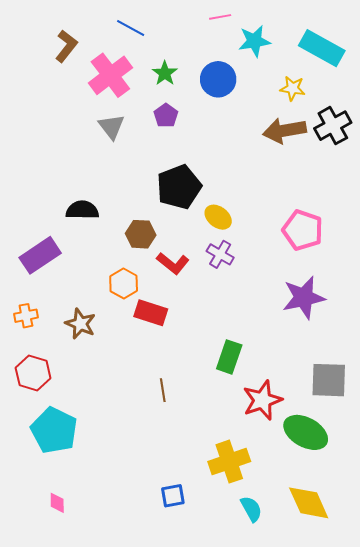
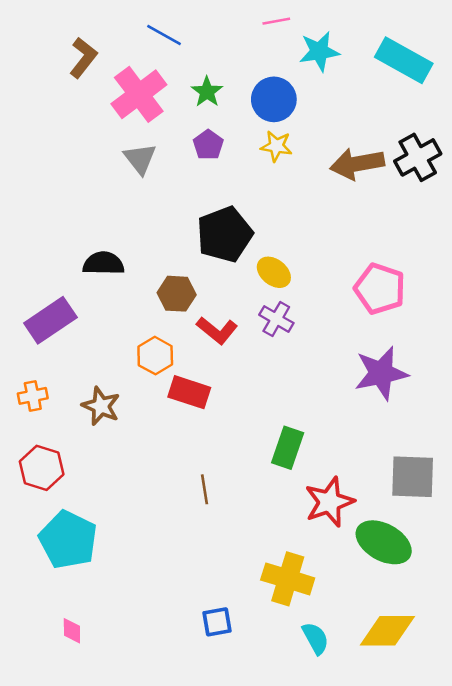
yellow star: (293, 88) -> (276, 146), moved
yellow cross: (229, 462) -> (288, 579), turned 36
yellow diamond: (309, 503) -> (387, 631), turned -66

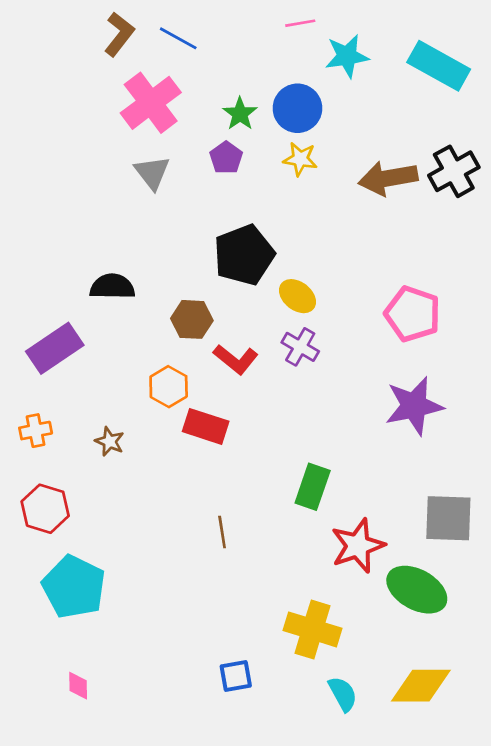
brown L-shape: (83, 58) -> (119, 34), moved
green star: (207, 92) -> (240, 114), moved
brown star: (101, 406) -> (110, 442), size x0.7

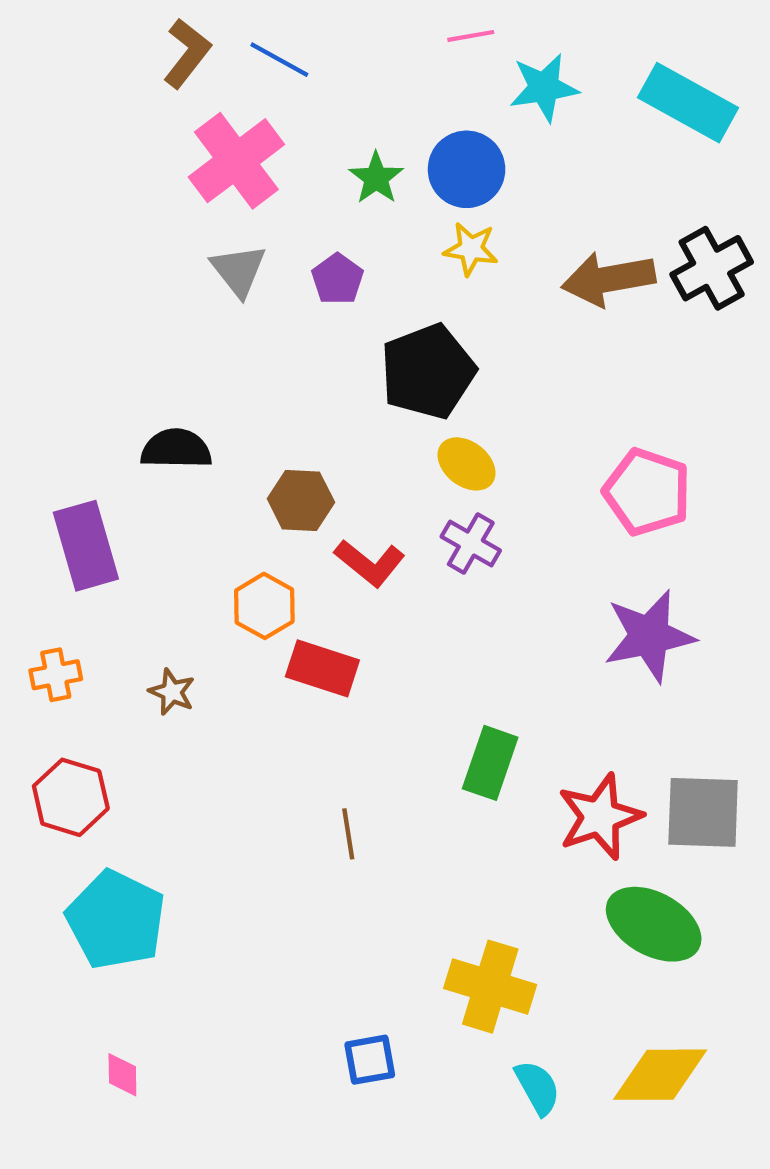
purple pentagon: (226, 158) -> (337, 279), moved
black pentagon: (244, 255) -> (428, 371), moved
purple rectangle: (55, 348) -> (86, 546), turned -72
red star: (358, 546) -> (600, 817), moved

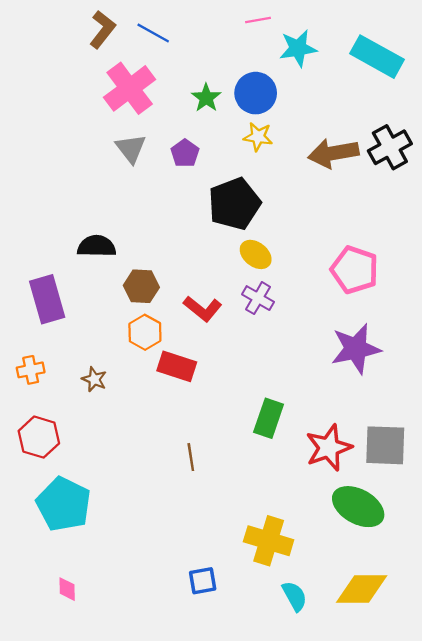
brown hexagon: (301, 501) -> (141, 286), moved

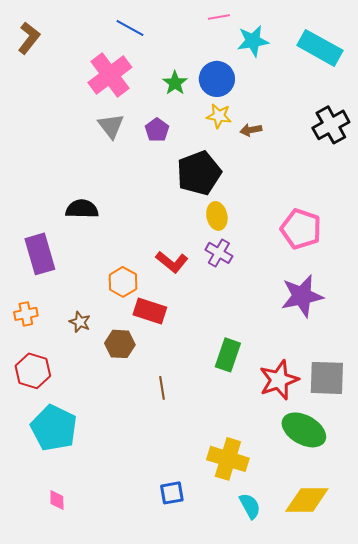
brown L-shape: (102, 29) -> (29, 38), moved
brown arrow: (333, 153) -> (251, 130), moved, size x0.5
yellow ellipse: (256, 254) -> (217, 216), turned 40
brown hexagon: (141, 286) -> (120, 344), moved

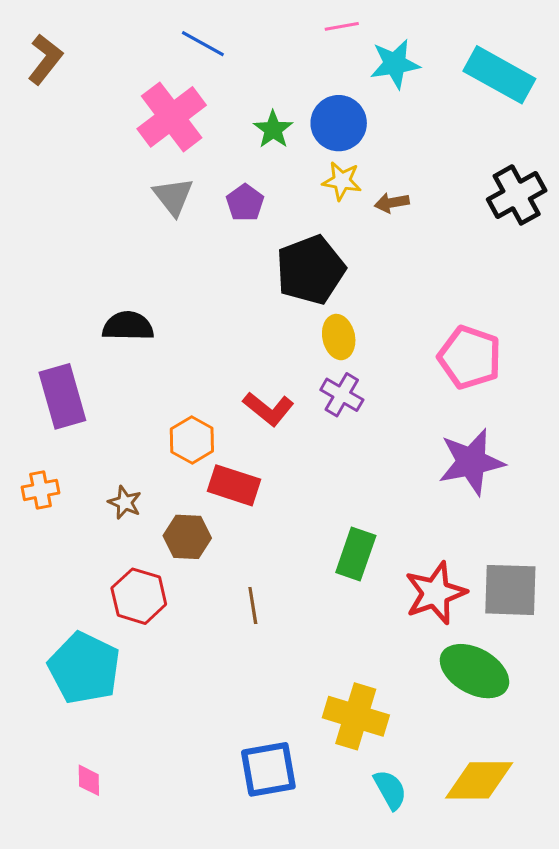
red hexagon: (33, 371) -> (139, 596), moved
blue square: (172, 493) -> (268, 769), size x1.5

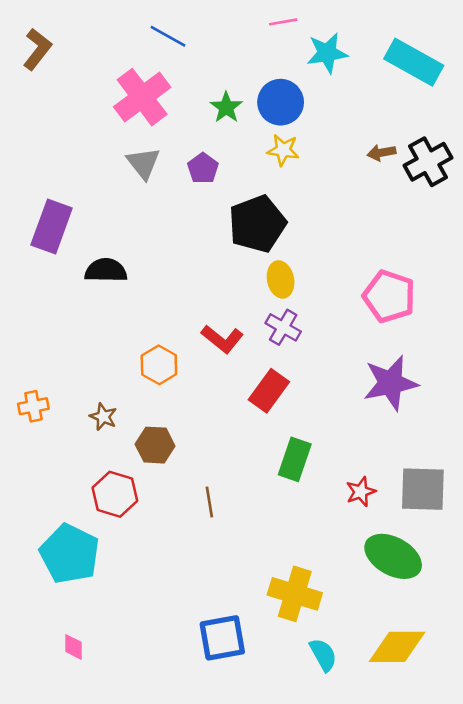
brown arrow: (392, 203) -> (381, 153), moved
purple rectangle: (62, 396) -> (52, 226), moved, turned 36
red rectangle: (234, 485) -> (269, 391), moved, turned -72
red star: (435, 593) -> (361, 492), size x0.6

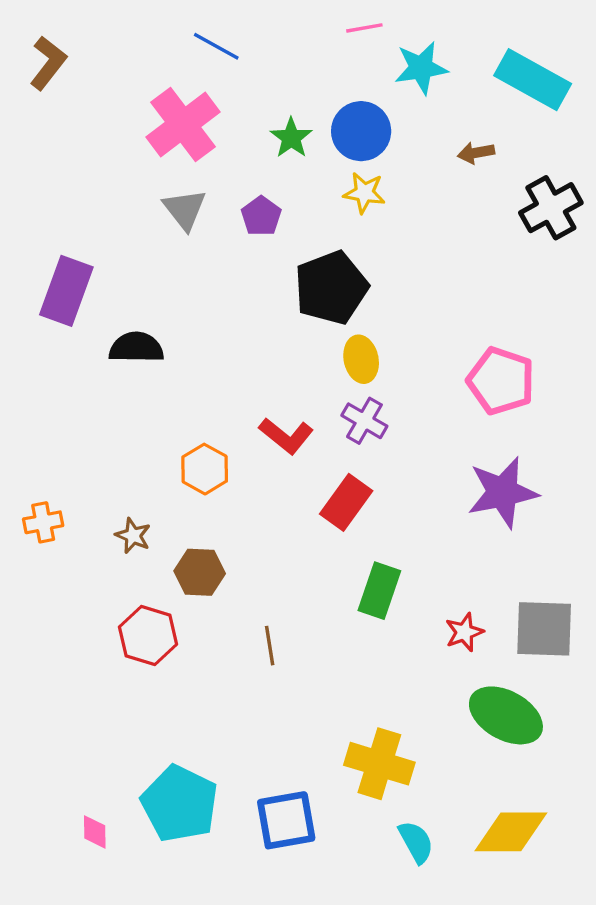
brown arrow: (381, 153) -> (476, 153), moved
cyan pentagon: (70, 554) -> (180, 804), moved

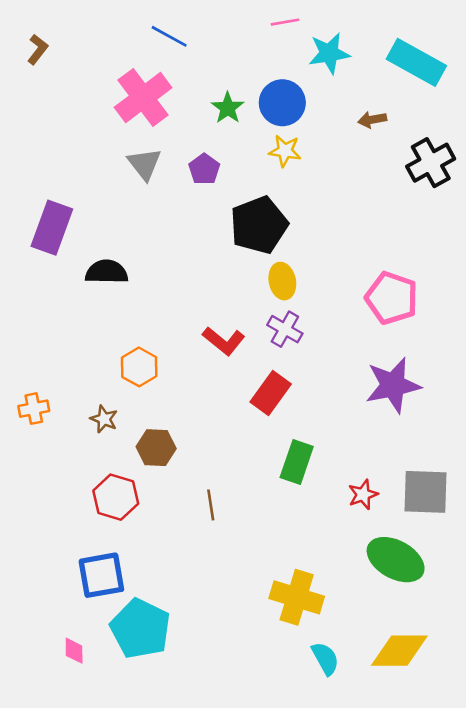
brown L-shape: (48, 63) -> (38, 49), size x0.7
orange hexagon: (205, 469) -> (139, 367), moved
blue square: (286, 820) -> (101, 575), moved

